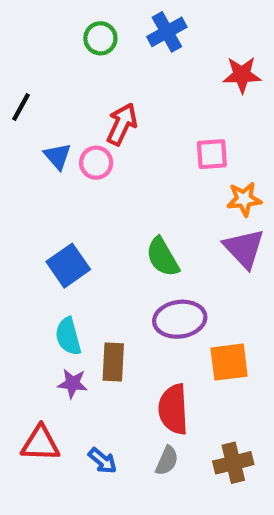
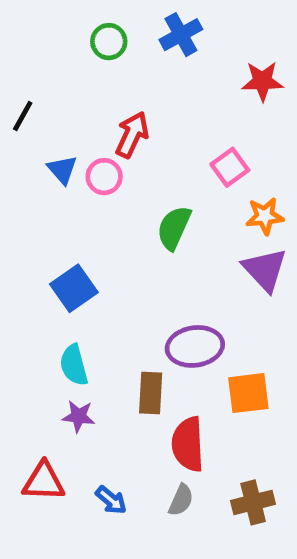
pink square: (212, 154) -> (230, 167), turned -32
green semicircle: (163, 257) -> (174, 228), moved, turned 54
brown rectangle: (113, 362) -> (151, 393), moved

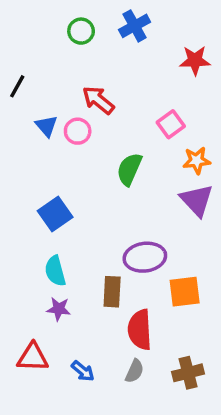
red arrow: (132, 135) -> (98, 100), turned -76

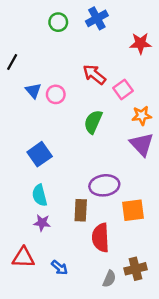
red arrow: (98, 100) -> (94, 74), moved
gray semicircle: (135, 371) -> (109, 279), moved

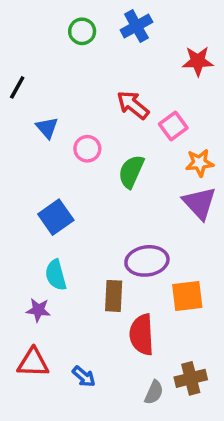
pink circle: (56, 94) -> (87, 149), moved
purple star: (42, 223) -> (38, 310), moved

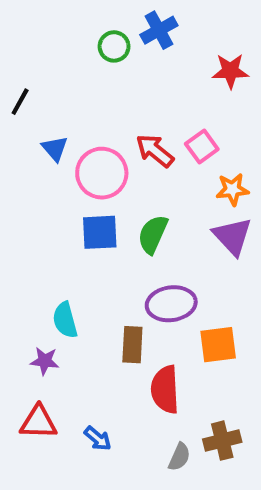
green circle: (82, 31) -> (114, 46), moved
red arrow: (133, 105) -> (155, 151), moved
pink circle: (87, 149) -> (102, 173), size x1.6
green semicircle: (131, 172) -> (153, 234), moved
blue square: (56, 217) -> (100, 232), moved, turned 32

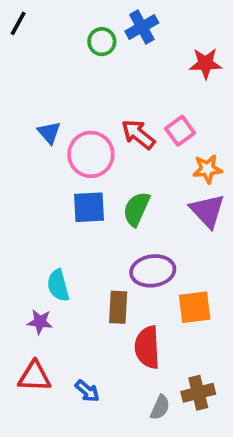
black line: (20, 102) -> (18, 23), moved

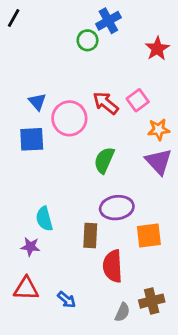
green circle: (102, 42) -> (88, 40), moved
red star: (206, 63) -> (157, 49), turned -30
blue square: (89, 207) -> (32, 139), moved

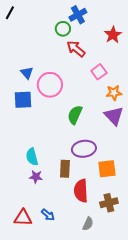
red arrow: (106, 103) -> (76, 49), moved
purple star: (30, 247) -> (36, 177), moved
red triangle: (26, 288) -> (23, 218), moved
brown cross: (152, 301) -> (109, 203), moved

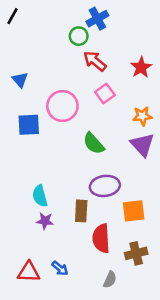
red star: (113, 35) -> (141, 67), moved
pink square: (99, 72) -> (105, 94), moved
blue triangle: (27, 73) -> (20, 80), moved
green semicircle: (75, 115) -> (94, 143), turned -66

